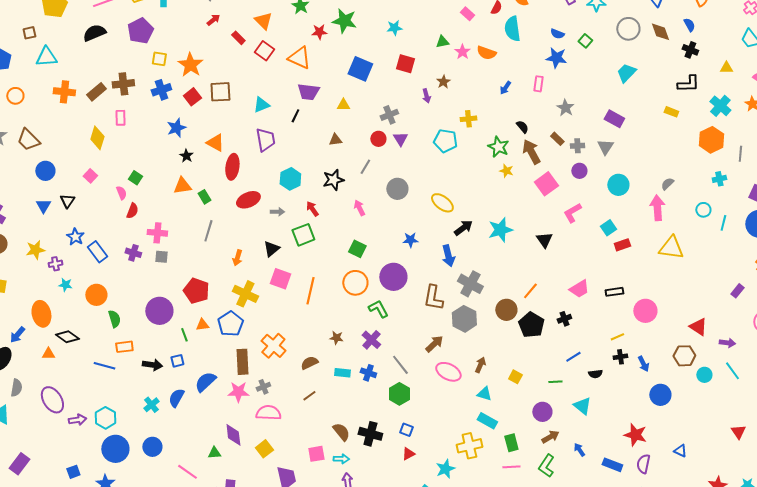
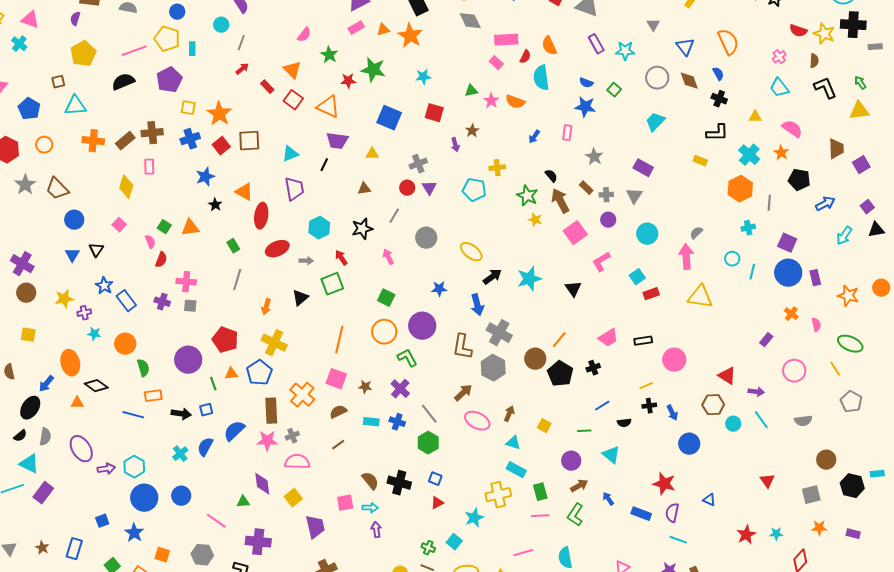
orange triangle: (182, 186) -> (190, 228), moved
pink square: (280, 279) -> (336, 379), moved
purple rectangle: (19, 464) -> (43, 493), moved

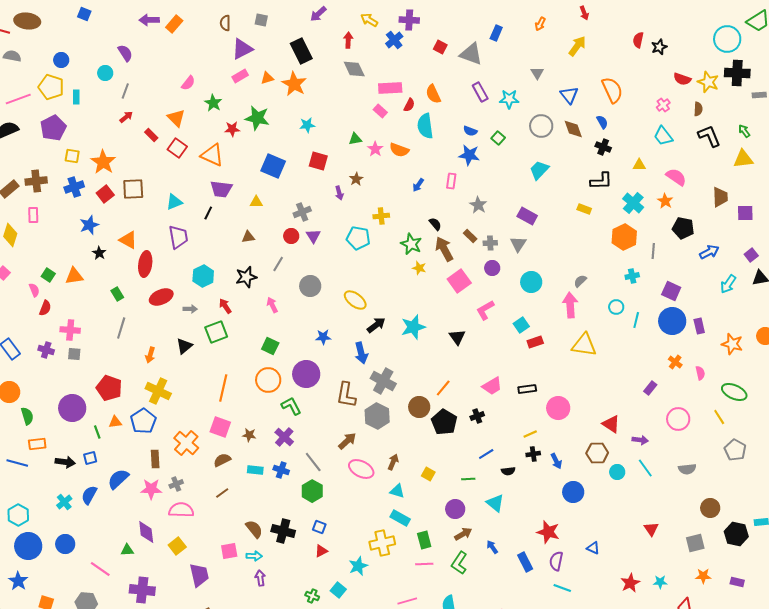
purple square: (861, 165) -> (745, 213), turned 30
brown rectangle: (271, 411) -> (155, 459), size x0.7
blue rectangle: (641, 514) -> (525, 562), turned 42

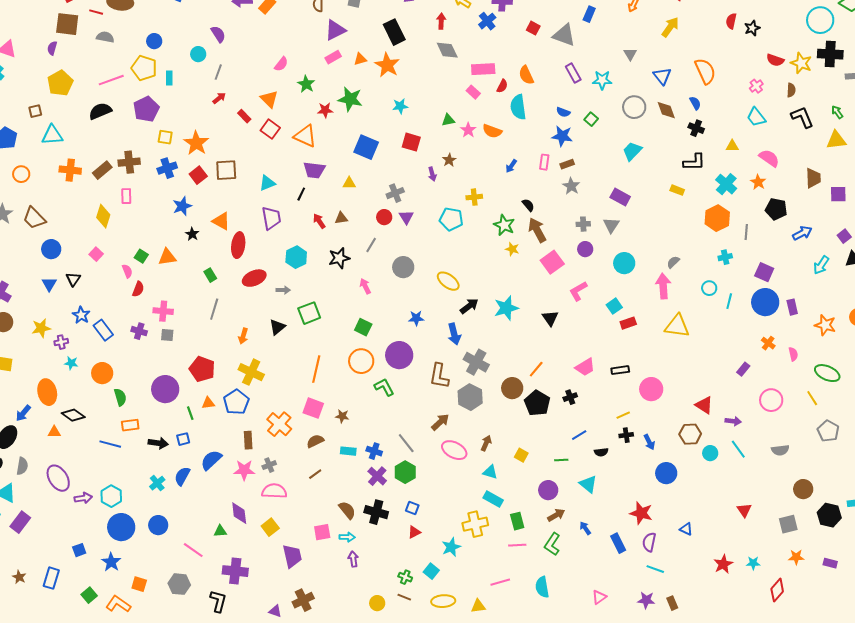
brown rectangle: (470, 236) -> (567, 164), moved, turned -64
red arrow: (225, 306) -> (319, 221), moved
purple cross: (284, 437) -> (377, 476), moved

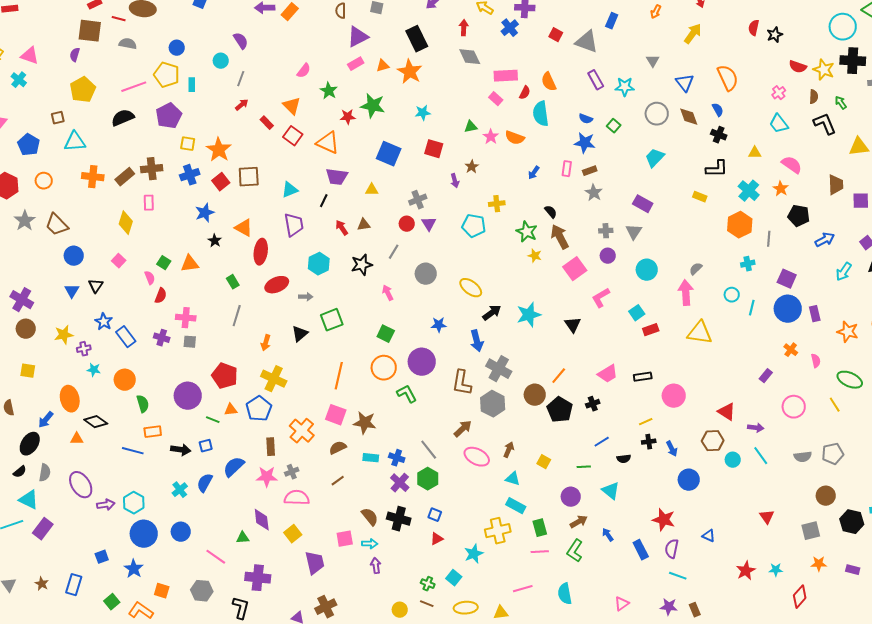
green arrow: (837, 112) -> (841, 103), moved
green line: (190, 413) -> (213, 420), turned -48
brown star: (342, 416) -> (365, 423), size x1.6
gray pentagon: (828, 431) -> (833, 454), moved, turned 30

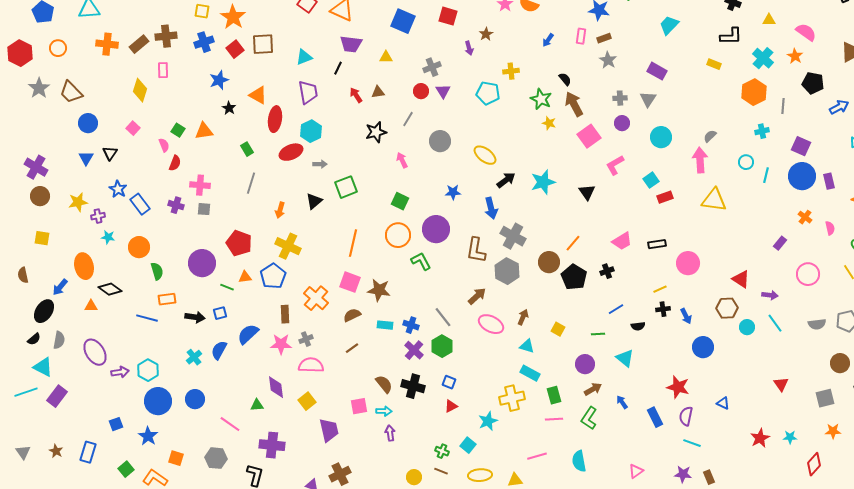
cyan hexagon: (319, 264) -> (311, 131), moved

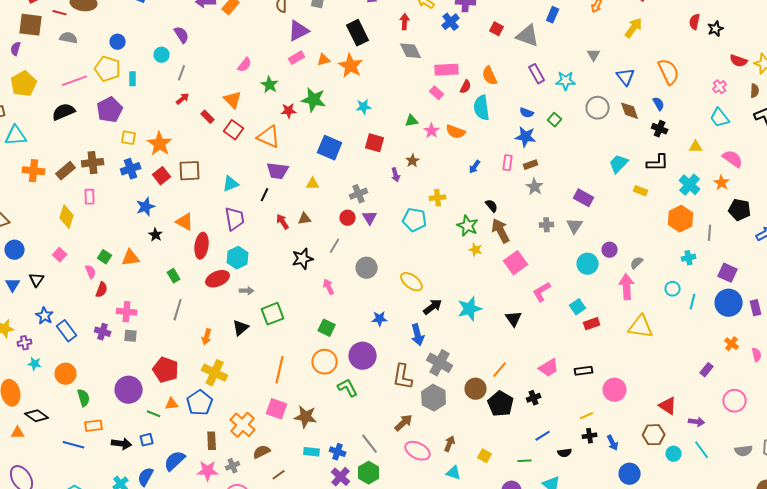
cyan trapezoid: (669, 25) -> (619, 164), moved
purple circle: (622, 123) -> (610, 250), moved
brown semicircle: (352, 315) -> (262, 452), moved

